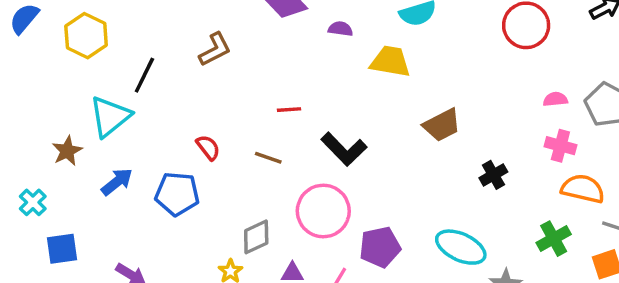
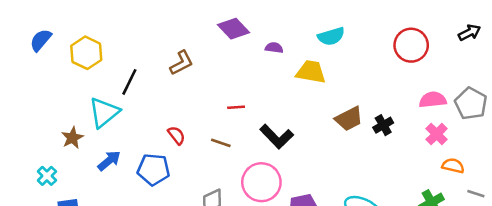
pink semicircle: (555, 99) -> (433, 100), size x1.5
pink cross: (560, 146) -> (437, 134), turned 30
black cross: (493, 175) -> (383, 125), moved
orange semicircle: (583, 189) -> (453, 166), size x0.7

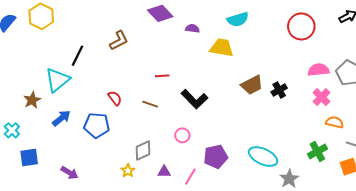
yellow hexagon: (86, 53) -> (41, 16), moved
pink circle: (261, 182) -> (182, 135), size x0.5

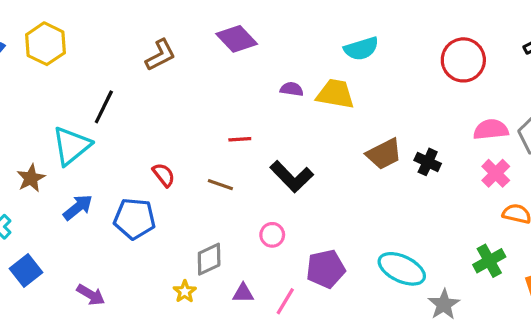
purple semicircle: (192, 28) -> (292, 89), moved
brown L-shape: (119, 41) -> (160, 55), moved
black cross: (279, 90) -> (428, 162), turned -35
blue square: (29, 158) -> (26, 270), turned -30

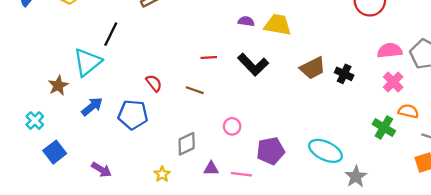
black L-shape: (292, 177) -> (253, 64), moved
green cross: (489, 261) -> (384, 128), moved, turned -30
yellow star: (185, 292) -> (162, 174), moved
pink line: (285, 301) -> (241, 174), turned 66

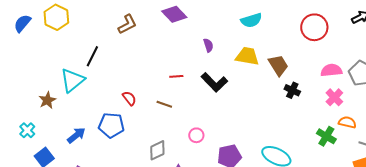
purple semicircle: (246, 21) -> (208, 45), turned 64
yellow trapezoid: (278, 25) -> (247, 56), moved
brown trapezoid: (313, 68) -> (278, 65), moved, turned -95
blue arrow: (92, 107) -> (76, 135), moved

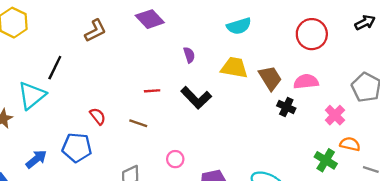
pink semicircle: (331, 70) -> (306, 82), moved

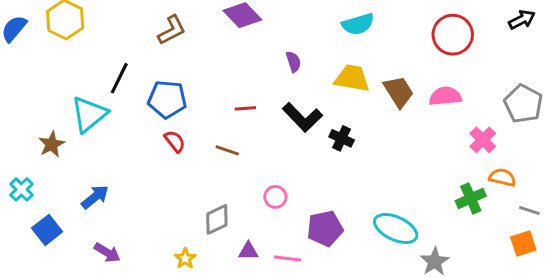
black cross: (286, 107) -> (342, 138), moved
blue pentagon: (77, 148) -> (167, 99), moved
green cross: (326, 160) -> (471, 198), turned 35

